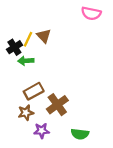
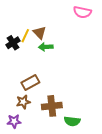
green arrow: (26, 61) -> (46, 47), moved
brown cross: (57, 105) -> (52, 106), moved, turned 30
purple star: (42, 131) -> (14, 121), moved

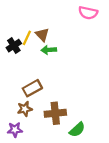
green semicircle: (72, 121) -> (77, 130), turned -49

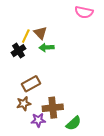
black cross: (14, 46) -> (19, 51), moved
purple star: (15, 130) -> (38, 120), moved

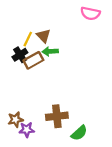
brown rectangle: (31, 84) -> (33, 60), moved
brown star: (24, 104) -> (15, 120), moved
purple star: (38, 120) -> (27, 130), moved

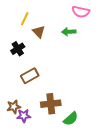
yellow line: (28, 39) -> (25, 19), moved
green arrow: (50, 51) -> (69, 32), moved
brown rectangle: (33, 60) -> (30, 76), moved

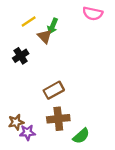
yellow line: (25, 19) -> (29, 21), turned 32
green arrow: (69, 32) -> (53, 26), moved, turned -64
brown rectangle: (30, 76) -> (54, 90), moved

